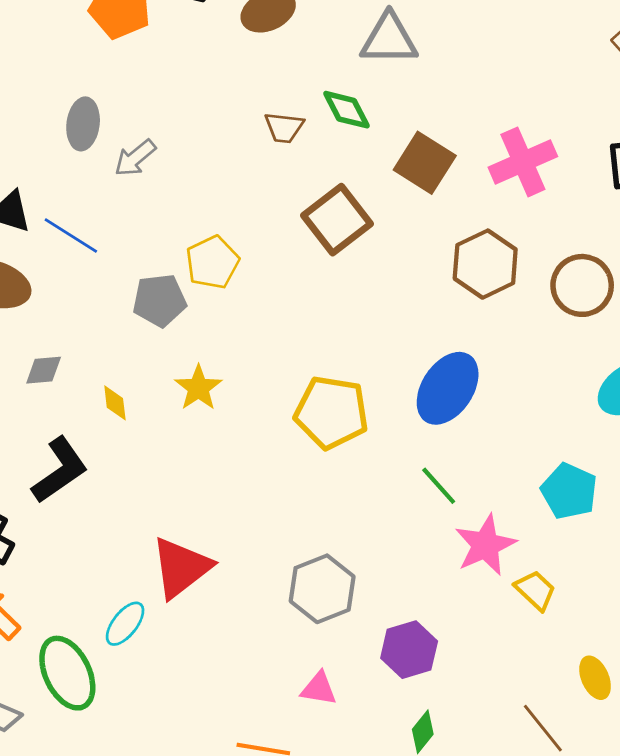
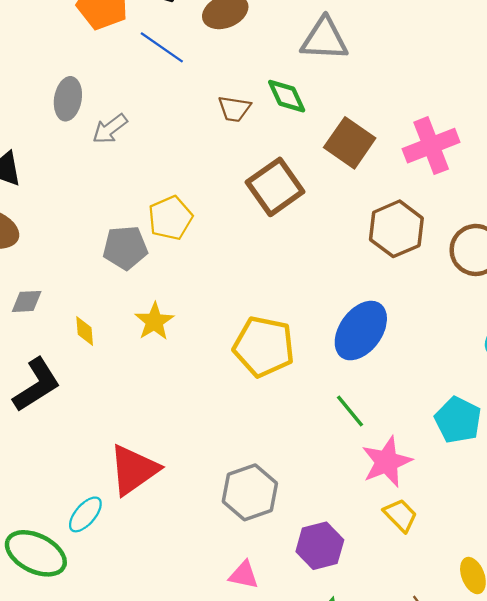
blue line: (71, 235) -> (162, 47), moved
yellow trapezoid: (535, 590) -> (401, 515), moved
green ellipse: (67, 673) -> (36, 553), turned -40

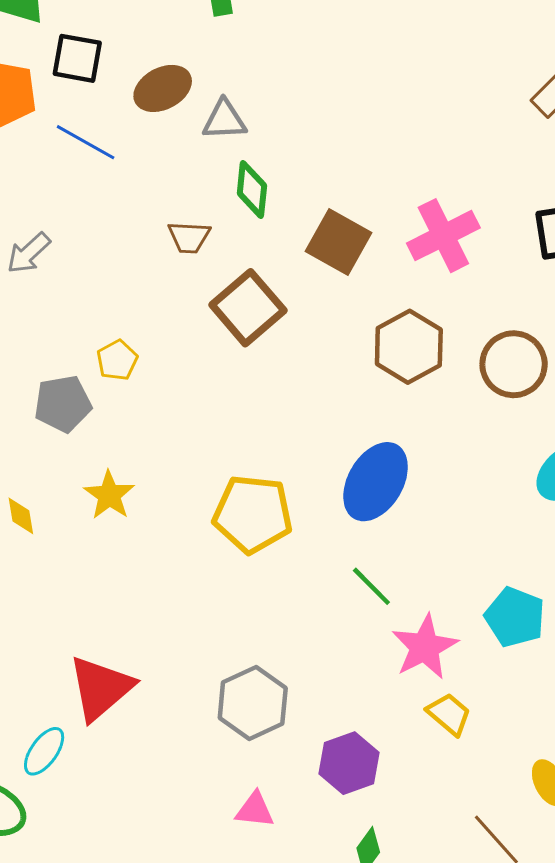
gray triangle: (324, 39) -> (224, 120), moved, size x0.7
green diamond: (287, 96) -> (252, 190), turned 36
brown trapezoid: (234, 109) -> (189, 237), moved
yellow pentagon: (170, 218) -> (117, 360), size x0.7
cyan pentagon: (458, 420) -> (515, 617), moved

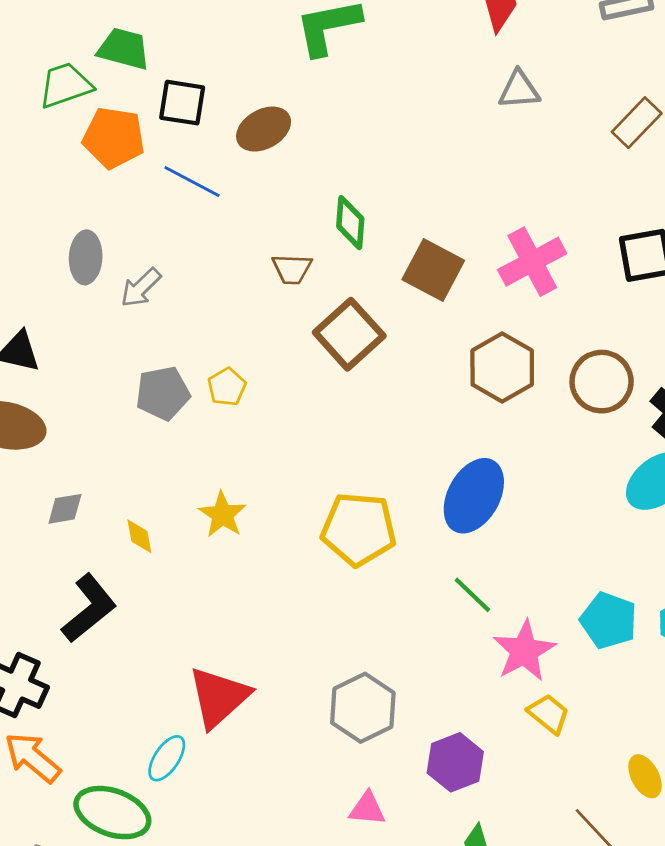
gray triangle: (224, 120) -> (519, 90), moved
gray pentagon: (63, 404) -> (163, 393), moved

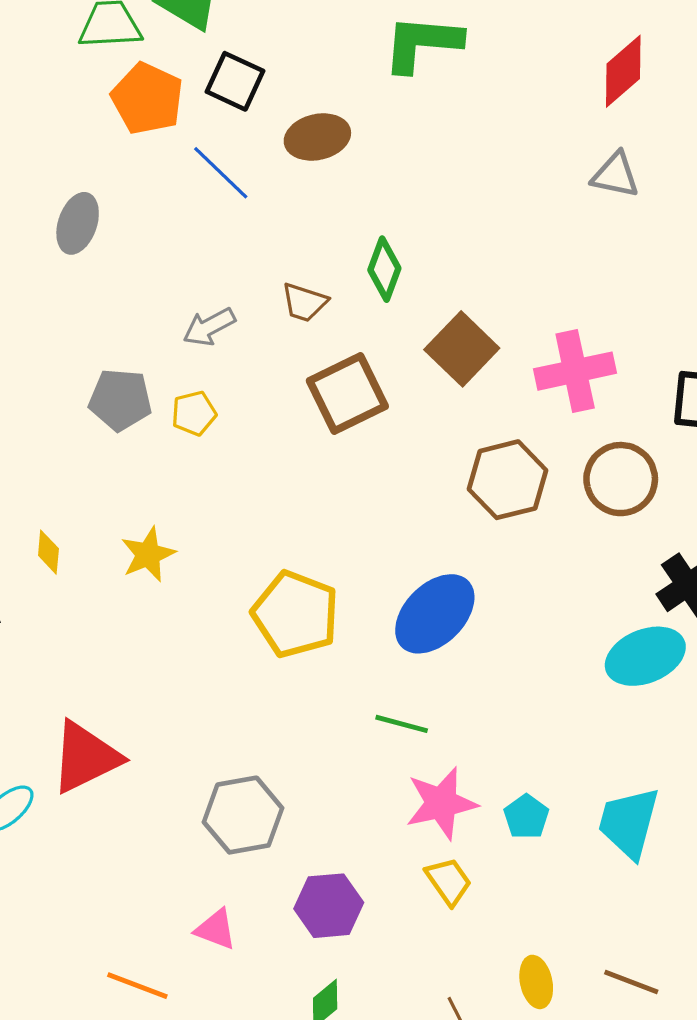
gray arrow: (141, 288) -> (209, 327), moved
brown circle: (602, 382) -> (621, 479), moved
green line: (472, 595) -> (402, 724), turned -45
cyan pentagon: (609, 621) -> (526, 817), moved, size x0.7

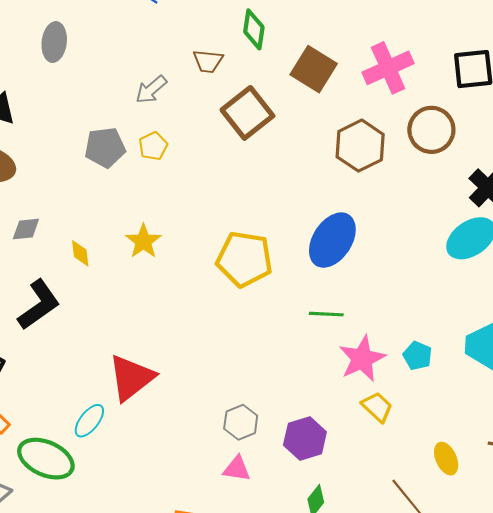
gray hexagon: (243, 815) -> (241, 422), moved, size x0.7

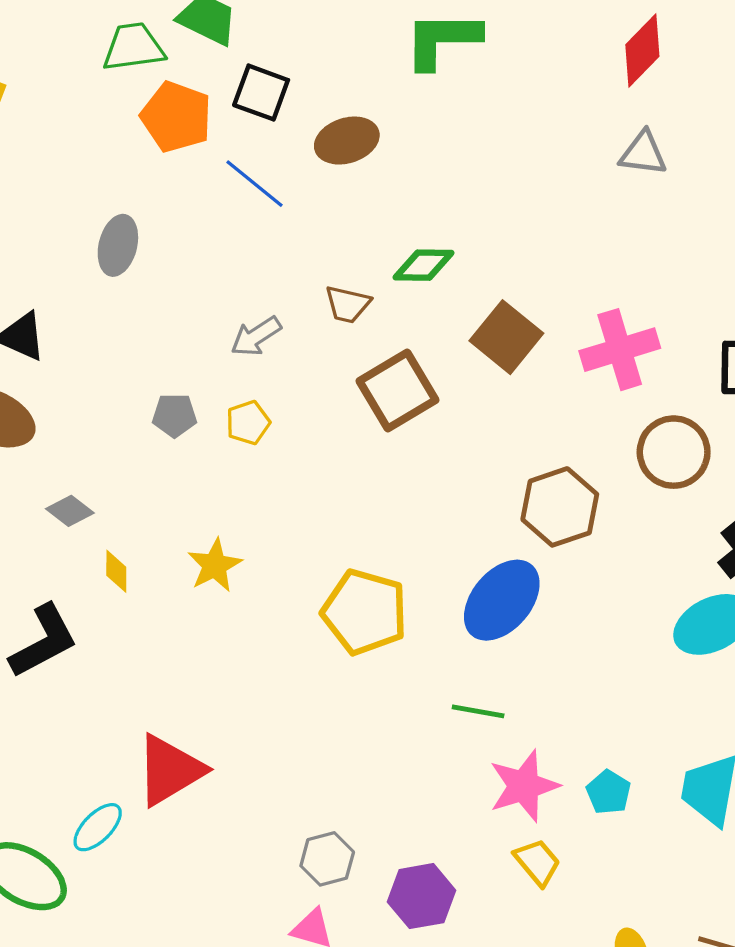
green diamond: (254, 29) -> (424, 265), turned 75
brown hexagon: (360, 146) -> (560, 507), moved
gray pentagon: (105, 148) -> (175, 415), size x0.7
gray diamond: (26, 229) -> (70, 511), moved, turned 36

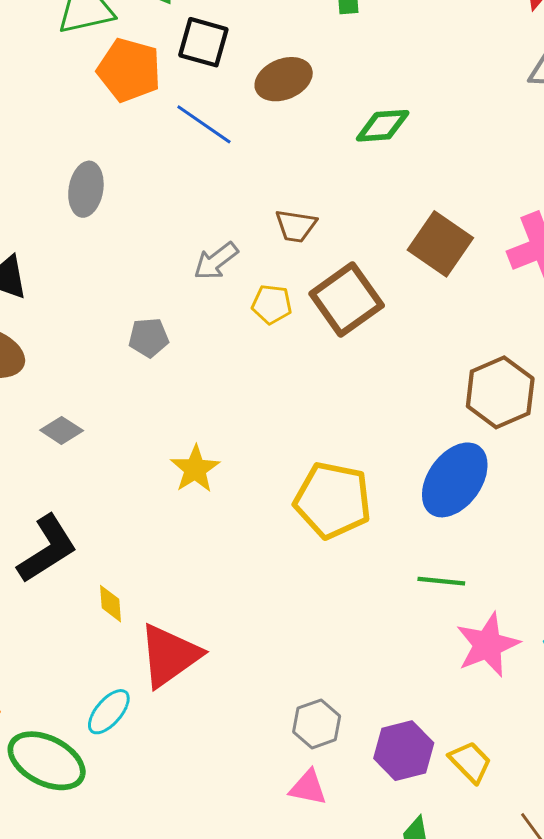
green diamond: (424, 265) -> (383, 126), moved
yellow pentagon: (248, 423) -> (272, 304), moved, turned 30
yellow diamond: (116, 571) -> (110, 604), moved
yellow trapezoid: (537, 862) -> (470, 762), moved

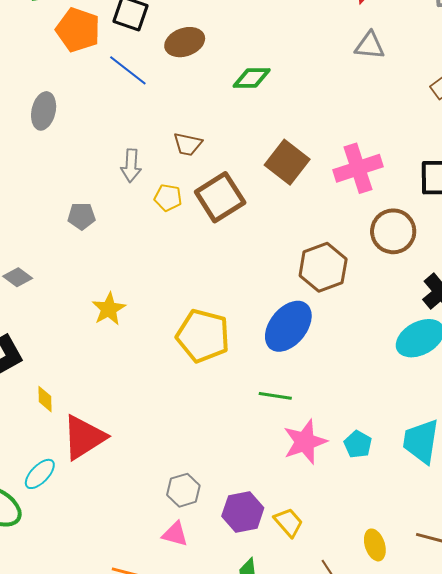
gray arrow: (216, 261) -> (131, 166), turned -52

